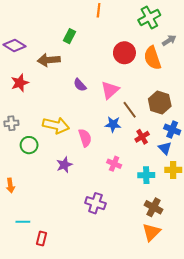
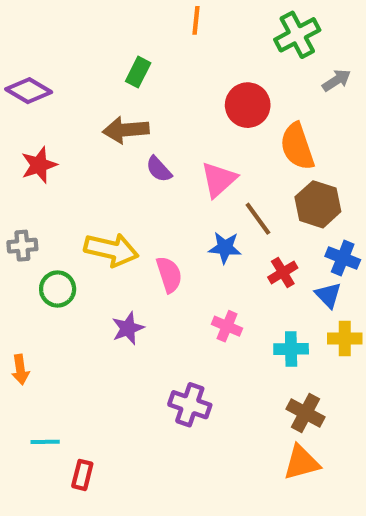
orange semicircle: (152, 58) -> (297, 146), moved
brown arrow: (49, 60) -> (126, 130), moved
orange triangle: (151, 232) -> (301, 463), turned 30

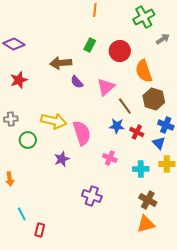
green rectangle: (138, 72) -> (90, 45), moved
blue star: (225, 248) -> (117, 126), moved
red cross: (283, 272) -> (137, 132), turned -32
pink semicircle: (169, 275) -> (82, 133), size x1.4
cyan line: (45, 442) -> (22, 214), turned 64

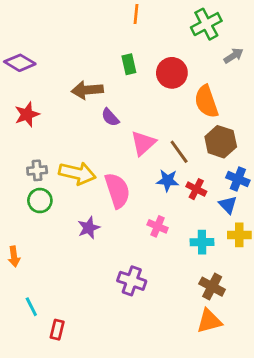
green rectangle: (90, 45) -> (129, 64), turned -40
pink triangle: (106, 87) -> (143, 143), moved
gray cross: (11, 119) -> (37, 170), moved

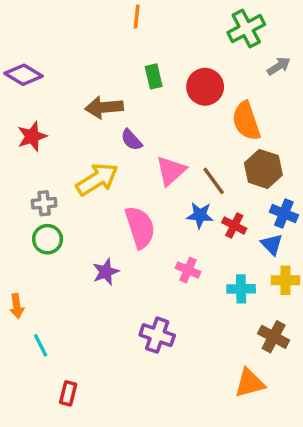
orange line: (136, 14) -> (137, 17), moved
yellow arrow: (77, 173) -> (97, 179), moved, turned -45
brown cross: (212, 287) -> (274, 337), moved
cyan line: (31, 307) -> (41, 345), moved

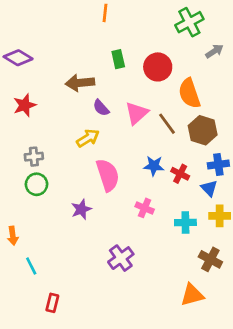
pink triangle: (171, 171) -> (137, 113), moved
yellow arrow: (97, 179) -> (88, 138), moved, size x0.7
brown line: (214, 181) -> (167, 124), moved
blue cross: (284, 214) -> (218, 164), turned -30
purple cross: (157, 335) -> (121, 258), turned 35

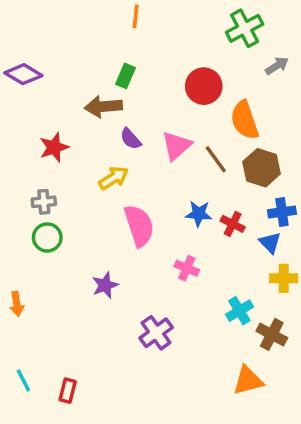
green rectangle: (118, 59) -> (125, 76), moved, turned 36
red star: (25, 105) -> (54, 147), moved
purple star: (81, 209) -> (105, 285), moved
cyan cross: (185, 222) -> (239, 311), moved, turned -30
cyan line: (31, 266) -> (23, 380), moved

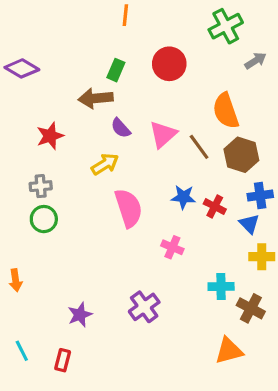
red circle: (204, 86) -> (169, 64), moved
purple star: (105, 285) -> (80, 315), moved
cyan cross: (239, 311) -> (221, 286), turned 30

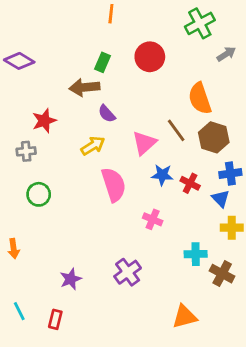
pink triangle: (163, 134) -> (144, 143), moved
gray cross: (41, 186) -> (26, 151), moved
orange triangle: (229, 351) -> (185, 317), moved

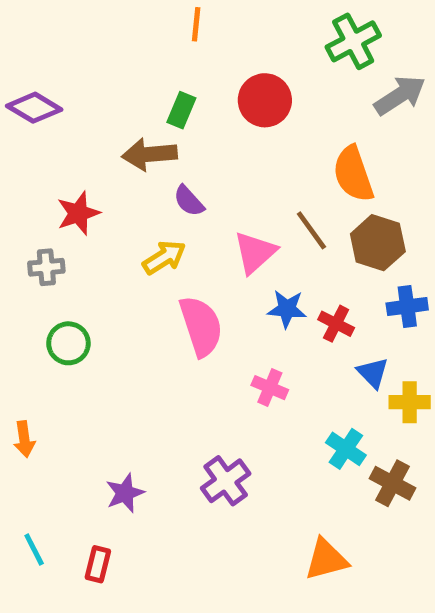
gray arrow: (226, 54) -> (400, 95), size x1.5
blue triangle: (221, 199) -> (373, 373), moved
cyan cross: (196, 254) -> (346, 449), turned 35

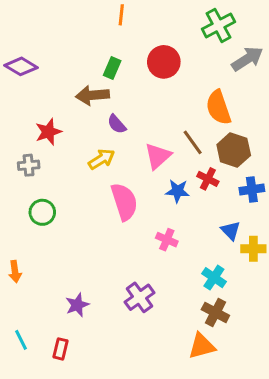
red cross: (336, 324) -> (208, 179), moved
brown cross: (393, 483) -> (215, 313), moved

